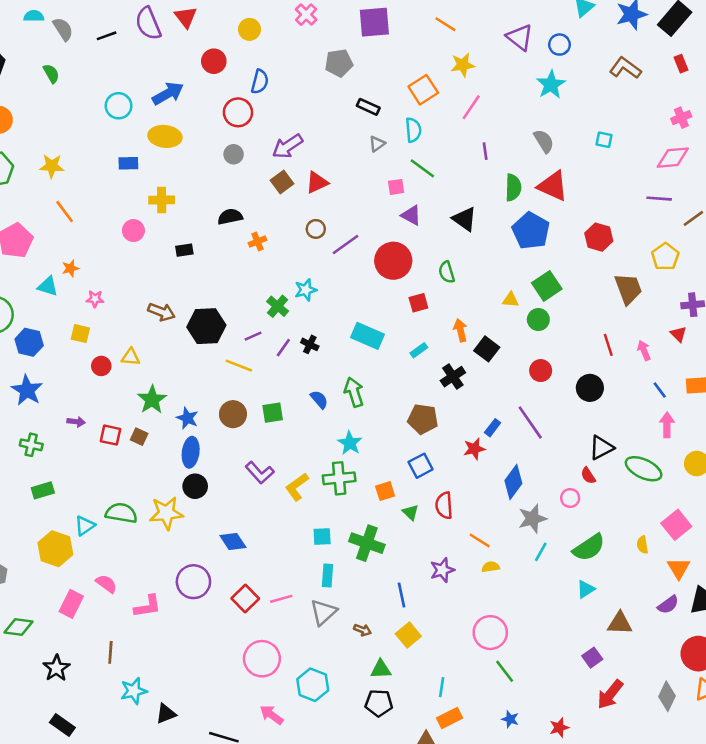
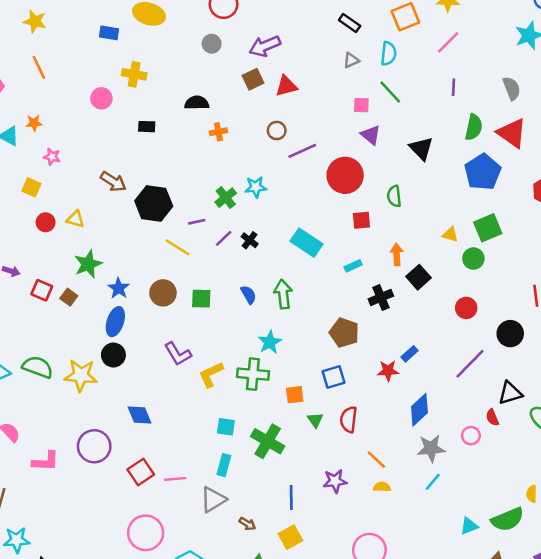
purple line: (530, 423) -> (470, 364), moved, turned 68
green semicircle: (589, 548) -> (508, 519), moved

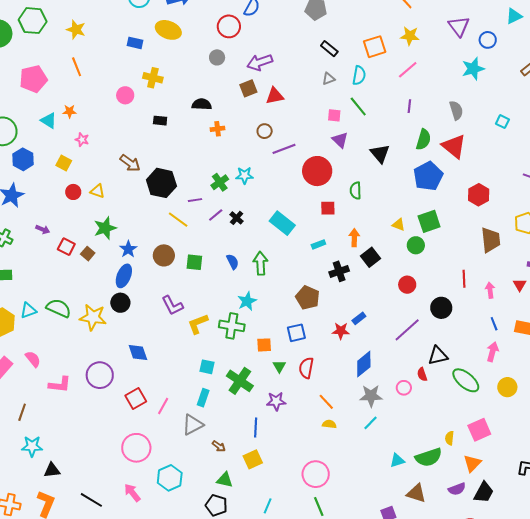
pink line: (175, 479) -> (163, 406), turned -60
purple star: (335, 481) -> (276, 401), moved

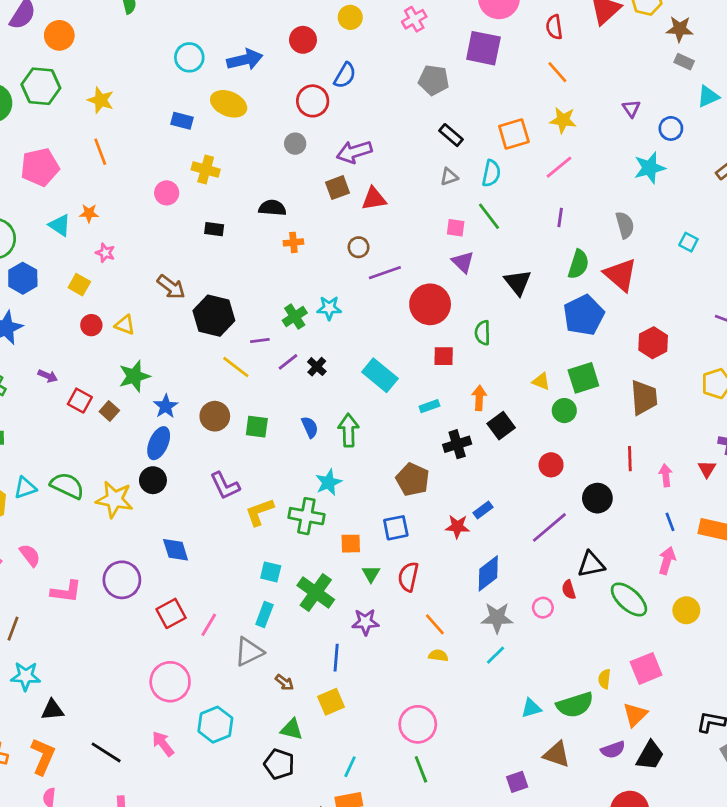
purple triangle: (459, 26) -> (631, 109), size x0.6
brown trapezoid: (491, 240) -> (644, 397), moved

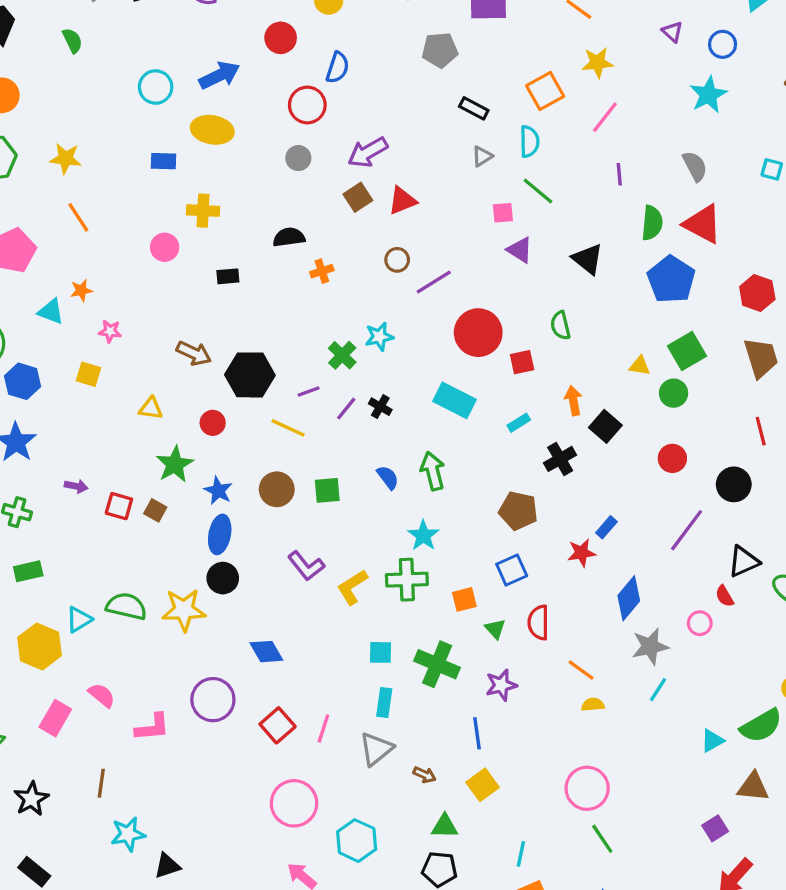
red circle: (430, 304) -> (478, 333), moved
red circle: (91, 325) -> (213, 423), moved

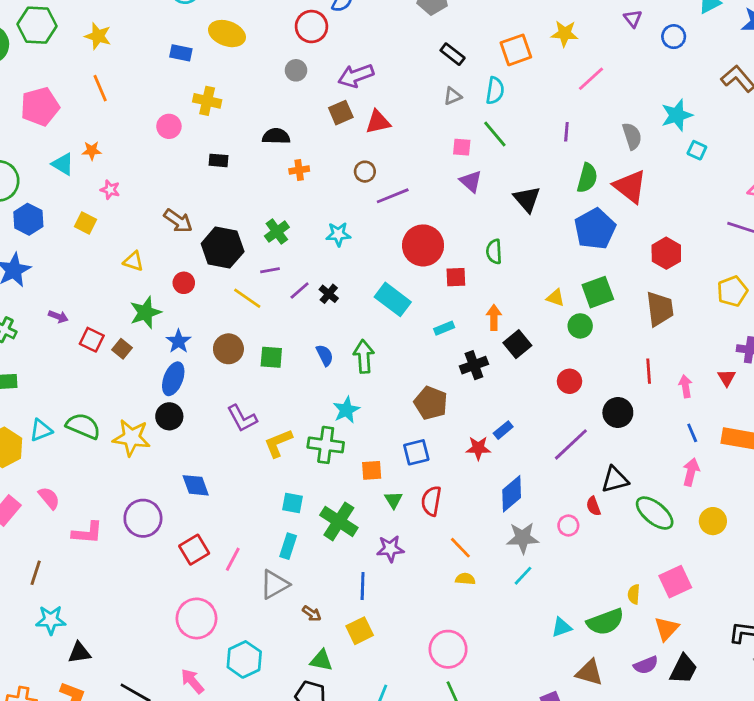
cyan star: (708, 95) -> (677, 115), moved
pink line: (605, 117) -> (591, 79), moved
green cross: (342, 355) -> (277, 232), moved

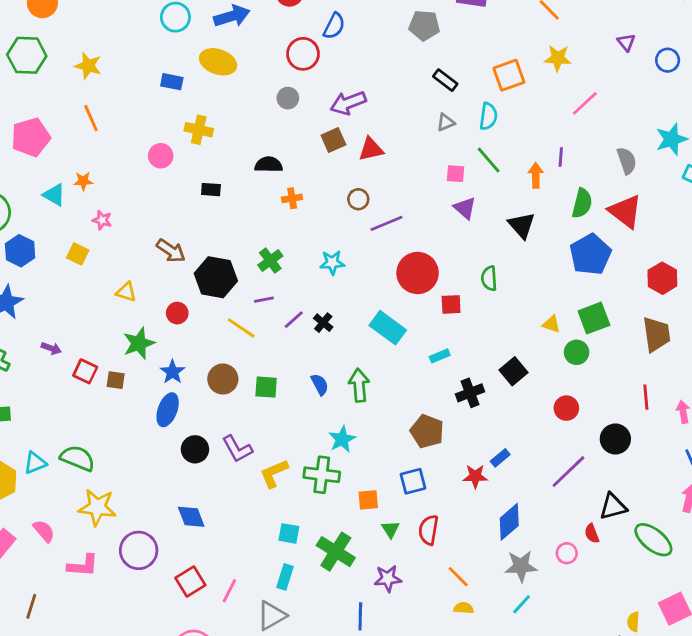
orange arrow: (494, 317) -> (536, 175), moved
brown square: (122, 349) -> (116, 380), turned -30
black circle: (169, 416) -> (195, 449), moved
yellow star: (131, 438) -> (97, 507), moved

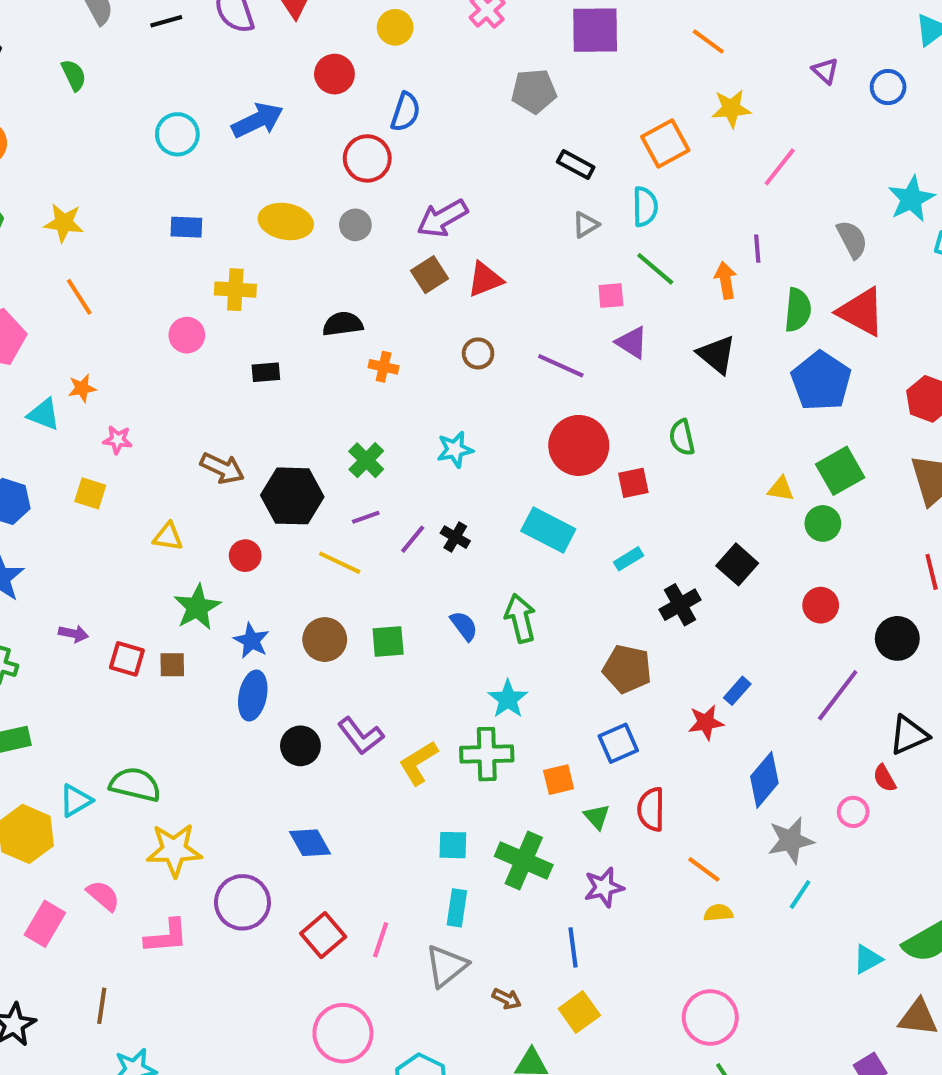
yellow ellipse: (218, 62) -> (286, 221), moved
orange cross: (292, 198) -> (384, 367), turned 30
purple line: (387, 223) -> (561, 366), moved, turned 56

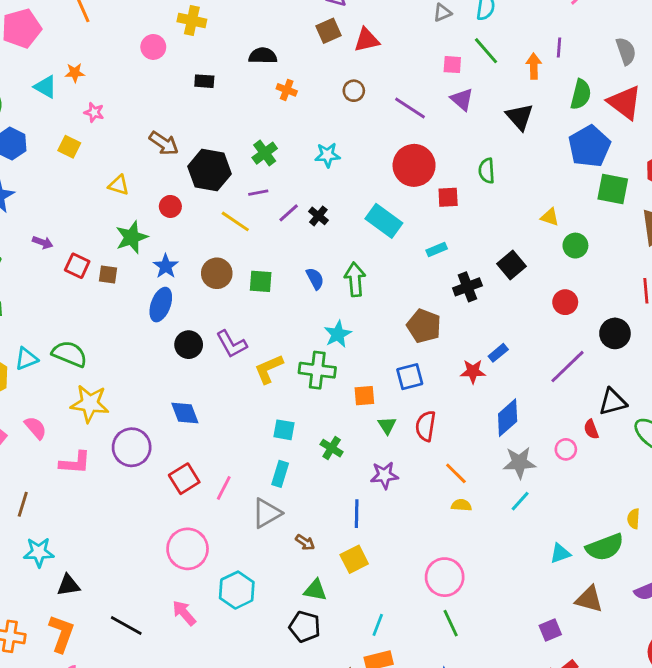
green square: (840, 471) -> (613, 189), moved, turned 32
green cross: (524, 861) -> (332, 448), size x0.6

